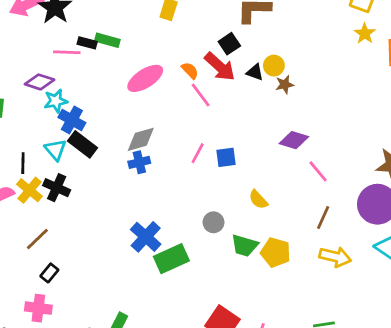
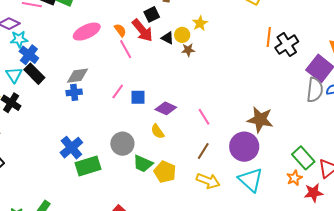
yellow star: (365, 34) -> (200, 23), moved
purple diamond: (294, 140) -> (166, 108), moved
gray circle: (214, 222) -> (122, 144), size x1.5

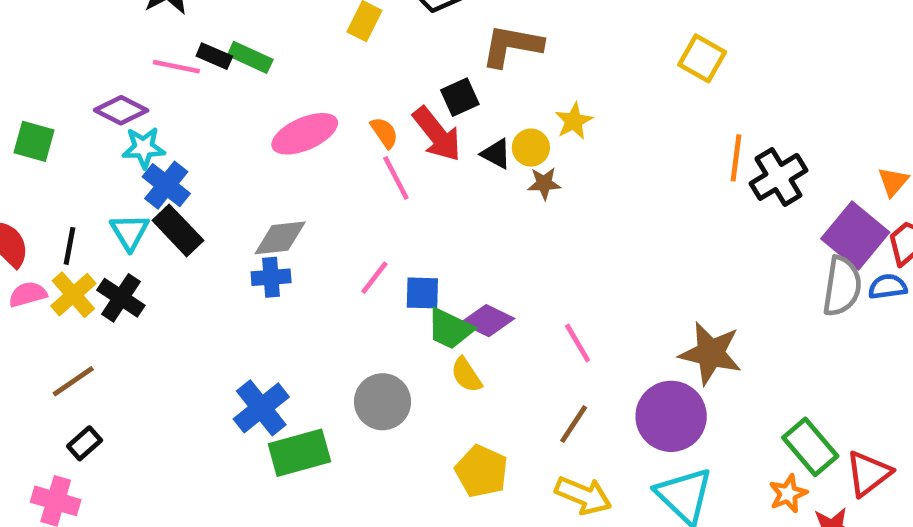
green trapezoid: (143, 164) -> (450, 329), moved

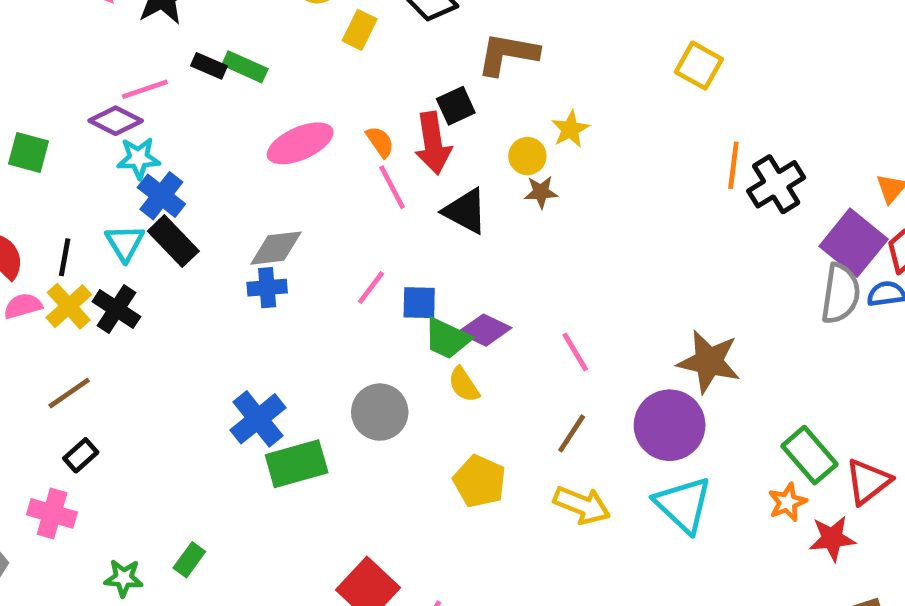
pink line: (176, 67) -> (145, 89), moved, turned -30
red arrow: (437, 134) -> (433, 143), turned 30
black triangle: (496, 154) -> (465, 211), moved, size x1.5

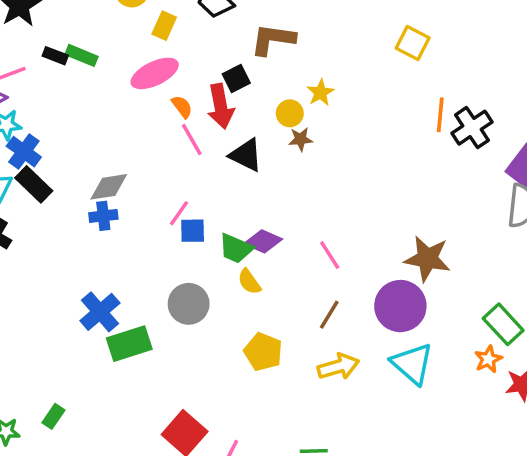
pink ellipse: (300, 143) -> (155, 73), moved
blue square: (419, 303) -> (193, 231), moved
yellow arrow: (582, 505) -> (338, 367), turned -36

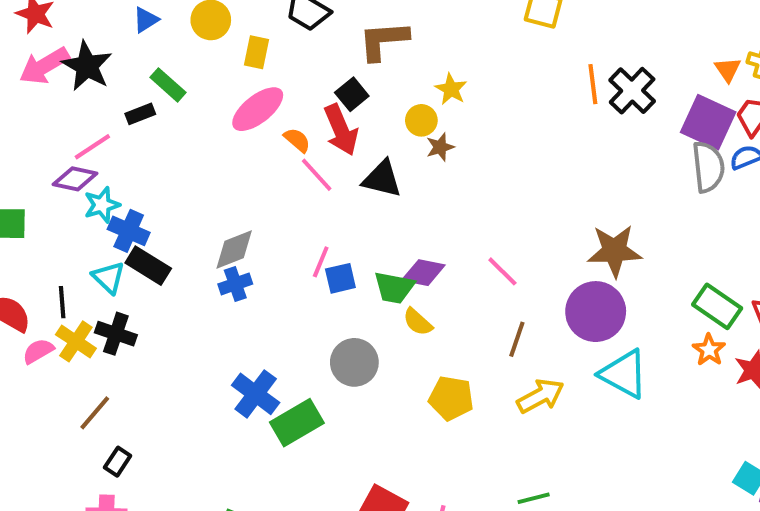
green rectangle: (82, 55) -> (168, 85), moved, turned 32
black rectangle: (55, 56) -> (140, 114), turned -30

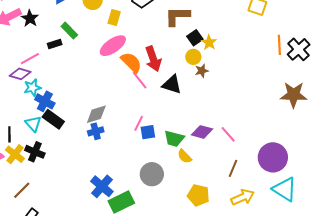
black star: (87, 66) -> (30, 18), size x0.7
black square: (352, 94) -> (195, 38), moved
orange semicircle: (297, 140) -> (131, 62), size x1.6
brown star: (614, 251) -> (294, 95), moved
purple diamond: (423, 273) -> (202, 132), moved

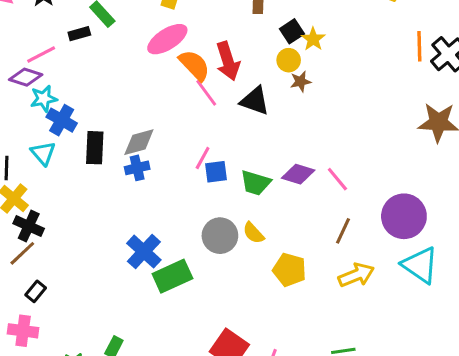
black rectangle: (53, 119) -> (95, 148), moved, turned 55
black cross: (35, 152) -> (29, 226), moved
yellow semicircle: (185, 156) -> (253, 233), moved

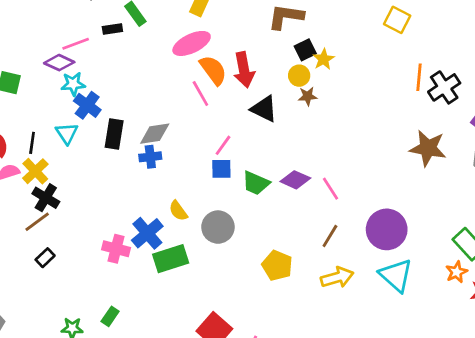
pink line: (206, 93) -> (200, 93), moved
pink line: (203, 158) -> (223, 145), moved
yellow semicircle: (253, 233) -> (178, 211), moved
pink cross: (23, 331) -> (116, 249), moved

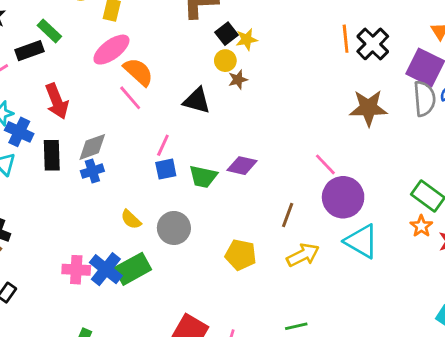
black rectangle: (112, 29) -> (29, 51), size x1.4
yellow star: (324, 59) -> (247, 39), turned 30
red arrow: (244, 70) -> (57, 101), moved
pink line: (331, 189) -> (325, 164), moved
blue cross: (147, 233) -> (106, 269), moved

